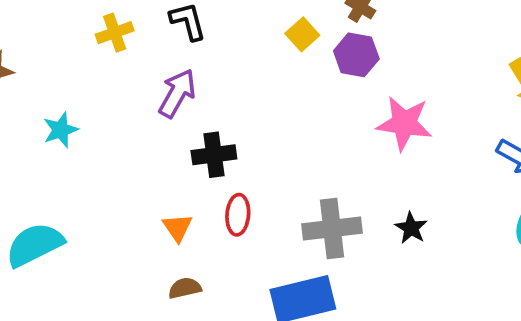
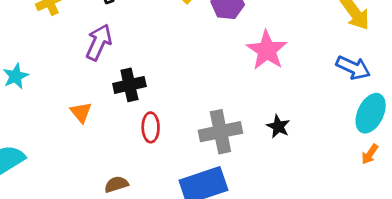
pink star: (404, 123) -> (267, 50), turned 30
orange triangle: (177, 228) -> (81, 112), moved

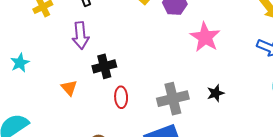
purple arrow: (99, 42) -> (81, 36), turned 152
black star: (278, 126) -> (216, 93), turned 30

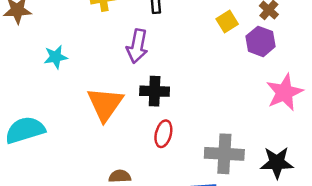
orange triangle: (69, 88) -> (105, 104), size x1.8
black star: (216, 93) -> (277, 163), size x1.5

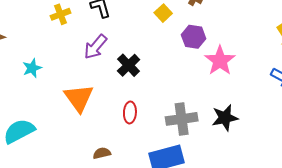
purple hexagon: (261, 41) -> (194, 37), moved
purple arrow: (137, 46) -> (95, 47), turned 40
black cross: (155, 91) -> (129, 65), moved, turned -35

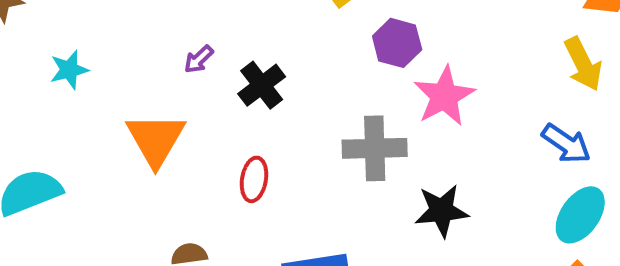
purple arrow: (95, 47) -> (199, 59), moved, size x0.6
gray cross: (182, 119) -> (375, 148), moved

